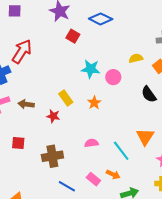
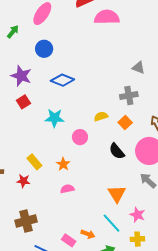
red square: (73, 36) -> (23, 102), moved, turned 32
cyan star: (91, 69) -> (55, 118), moved
pink semicircle: (91, 143) -> (67, 189), moved
cyan line: (121, 151) -> (111, 223), moved

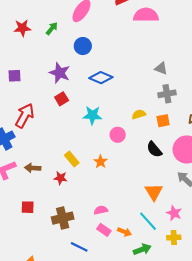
gray triangle: (138, 68) -> (161, 68), moved
orange square: (125, 123) -> (163, 121), turned 32
pink semicircle: (67, 189) -> (101, 210), moved
pink rectangle: (69, 240) -> (104, 230), moved

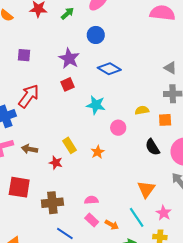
red square: (28, 207) -> (19, 187), size x1.6

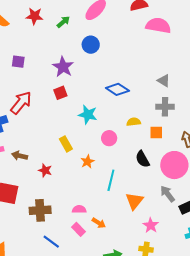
blue diamond: (109, 69) -> (117, 89), moved
yellow rectangle: (69, 145) -> (66, 144), moved
cyan line: (137, 217) -> (111, 180), moved, turned 45
orange arrow: (112, 225) -> (99, 223), moved

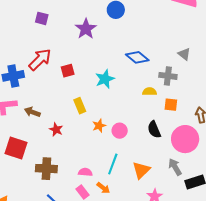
red square: (60, 93) -> (68, 71), moved
gray cross: (165, 107) -> (168, 76), moved
cyan star: (88, 115) -> (105, 79), turned 30
pink circle: (109, 138) -> (120, 131), moved
cyan line: (111, 180) -> (113, 164), moved

